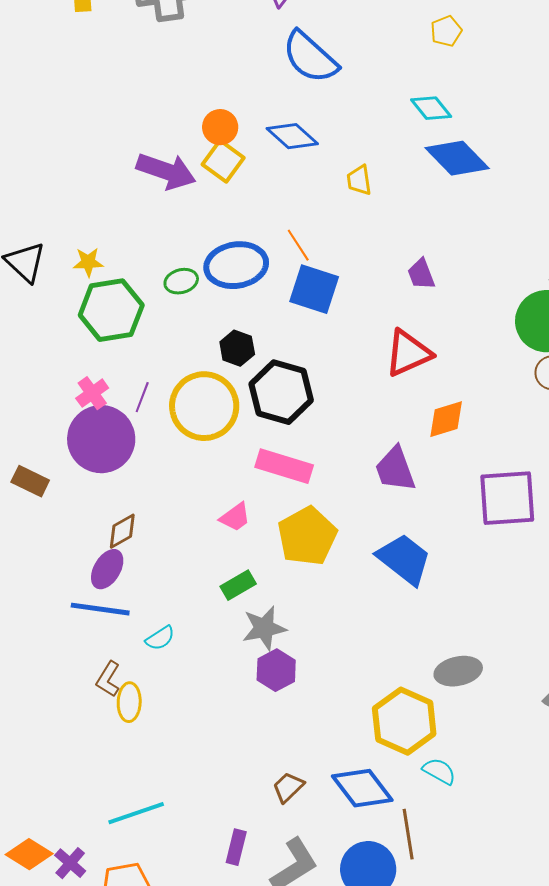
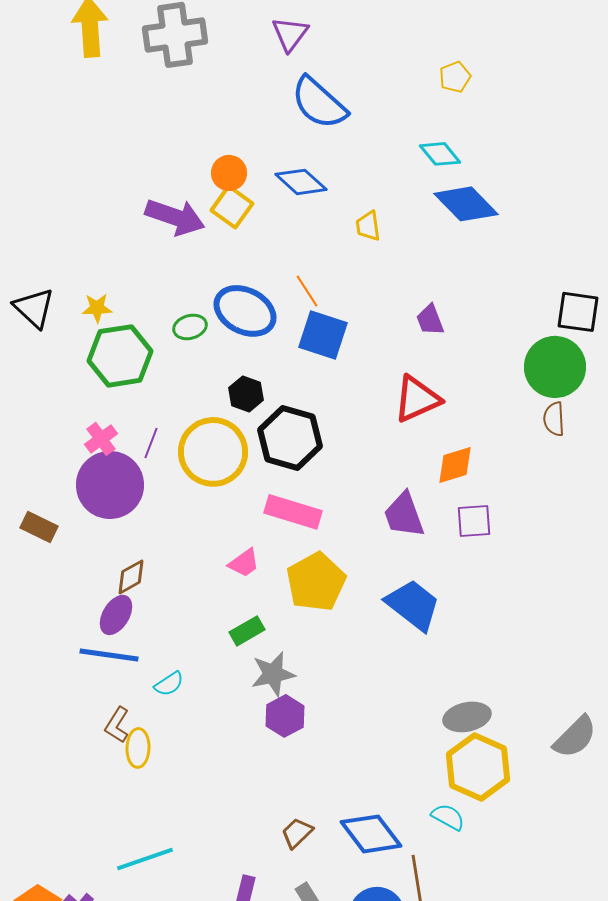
blue ellipse: (236, 265) -> (245, 311), turned 36
purple square: (507, 498) -> (474, 521), moved, size x0.6
yellow hexagon: (404, 721) -> (478, 767), moved

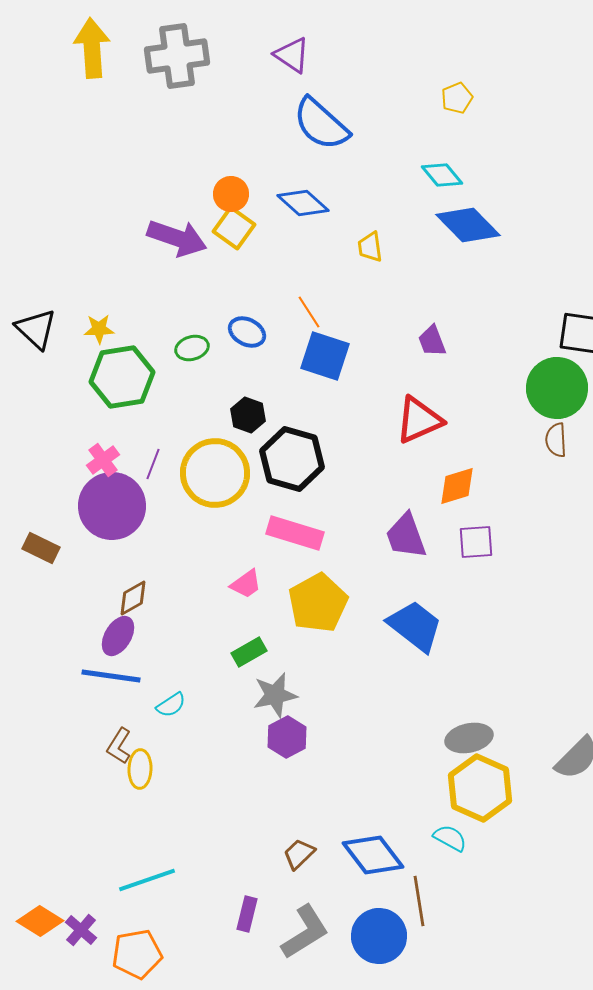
purple triangle: (290, 34) -> (292, 55), turned -33
blue ellipse: (245, 311) -> (247, 332), size x0.6

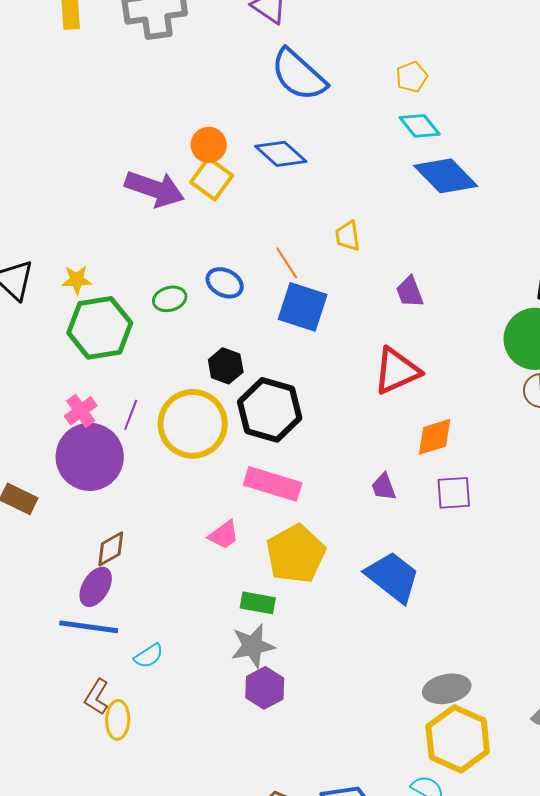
yellow pentagon: (457, 98) -> (412, 77), moved
yellow trapezoid: (370, 247) -> (348, 236), moved
purple trapezoid: (406, 536) -> (384, 487), size x0.6
green rectangle: (249, 652) -> (258, 603), moved, turned 40

